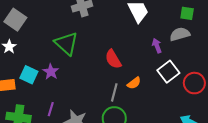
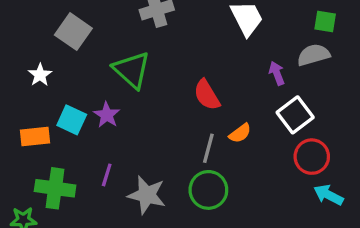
gray square: (15, 20) -> (73, 32), moved
red circle: (194, 83) -> (312, 157), moved

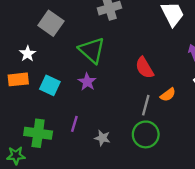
purple star: (107, 115) -> (87, 82), moved
orange rectangle: (35, 137) -> (18, 79), moved
gray star: (147, 195) -> (102, 138), size x0.6

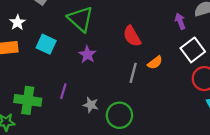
purple star: (87, 82) -> (87, 55), moved
cyan square: (50, 85) -> (46, 44), moved
green circle: (146, 134) -> (119, 115), moved

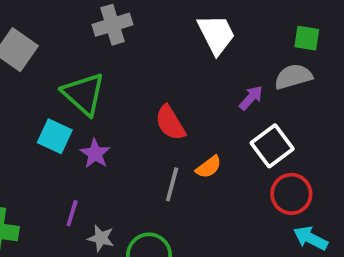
purple arrow: (180, 21) -> (251, 98), turned 63
cyan square: (46, 44) -> (55, 136), moved
purple line: (63, 91) -> (72, 213), moved

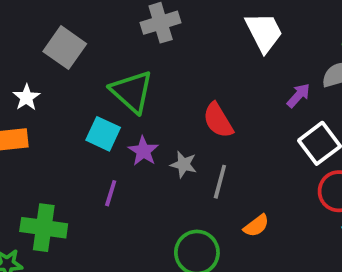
orange semicircle: (209, 167) -> (256, 226), moved
purple line: (72, 213) -> (111, 193), moved
gray star: (101, 238) -> (184, 164), moved

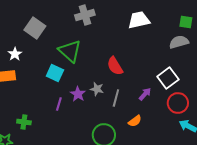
white trapezoid: (264, 32) -> (139, 20), turned -75
purple arrow: (298, 95) -> (145, 94), moved
purple star: (143, 151) -> (78, 94), moved
green cross: (44, 228) -> (24, 122), size x0.6

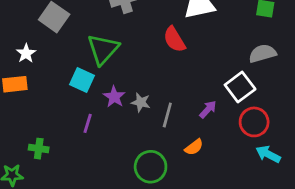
gray semicircle: (179, 42) -> (262, 53), moved
green triangle: (70, 51) -> (103, 49), turned 30
red semicircle: (115, 66) -> (174, 39), moved
purple star: (78, 94) -> (114, 97), moved

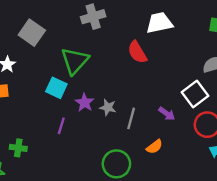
purple arrow: (208, 109) -> (167, 114), turned 84

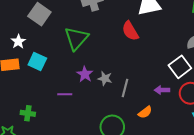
cyan square: (56, 88) -> (37, 62), moved
purple arrow: (167, 114) -> (162, 90), moved, turned 144
purple line: (61, 126) -> (65, 94), turned 72

